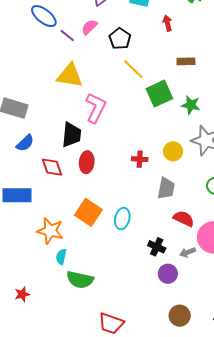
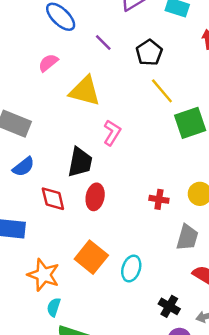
pink semicircle: (89, 27) -> (48, 63), moved
purple line: (67, 36) -> (103, 43), moved
pink L-shape: (96, 108) -> (112, 133), size x0.7

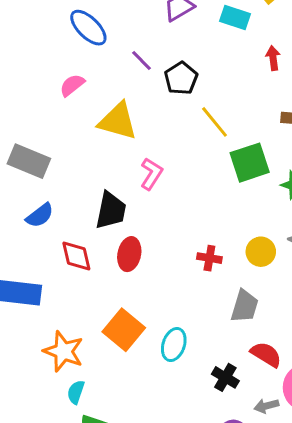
black pentagon: (149, 53) -> (181, 78), moved
black cross: (169, 306) -> (225, 377), moved

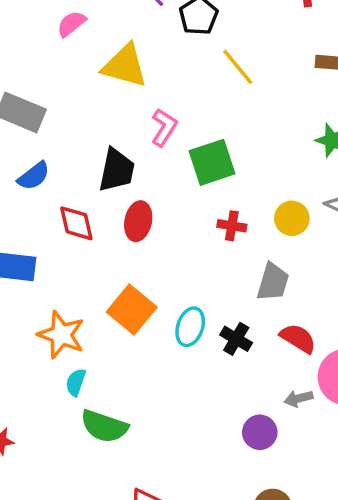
green square: (250, 163) -> (212, 162), moved
black cross: (225, 377) -> (236, 339), moved

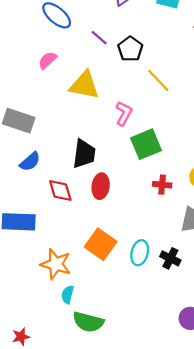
pink L-shape: (164, 127) -> (124, 113), moved

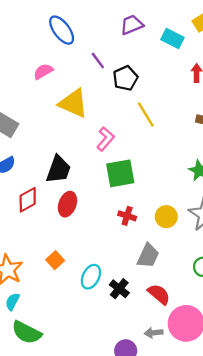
red diamond: (60, 191) -> (28, 200), turned 65
orange square: (101, 244) -> (55, 260), size x0.6

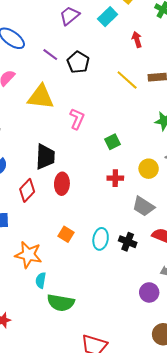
cyan rectangle: (172, 38) -> (108, 17), turned -54
yellow line: (146, 114) -> (127, 80), moved
green square: (120, 173) -> (112, 142), moved, size x0.6
gray trapezoid: (148, 256) -> (143, 206), turned 115

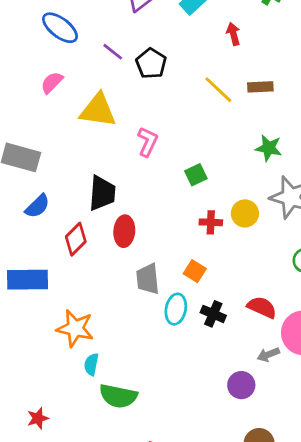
red cross: (115, 178) -> (211, 222), moved
gray trapezoid: (143, 206) -> (148, 279), moved, turned 50
orange square: (66, 234) -> (195, 271), moved

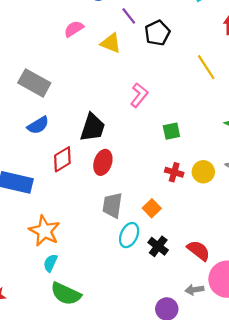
yellow triangle: (98, 110) -> (111, 43), moved, size x0.7

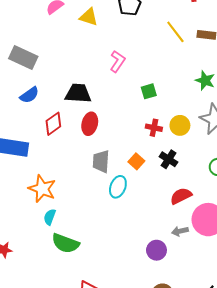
black trapezoid: (93, 127) -> (78, 93), turned -100
black cross: (158, 246) -> (169, 159), moved
red semicircle: (199, 251) -> (181, 196), turned -60

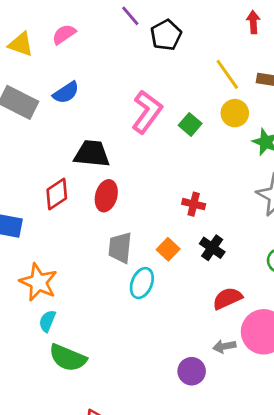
yellow triangle: (89, 17) -> (21, 44), moved
pink L-shape: (118, 61) -> (147, 112), size x1.4
green square: (149, 91) -> (190, 124), moved, turned -35
blue semicircle: (29, 95) -> (66, 93), moved
yellow circle: (180, 125) -> (235, 113), moved

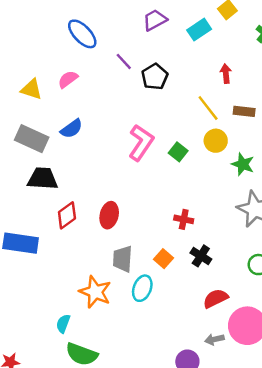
red arrow: (253, 22) -> (226, 74), moved
black trapezoid: (92, 154) -> (43, 179), moved
orange star: (38, 282) -> (95, 292), moved

